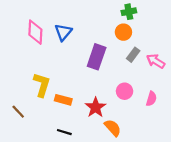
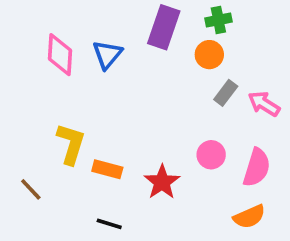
purple rectangle: (97, 57) -> (164, 27), moved
pink semicircle: (151, 99) -> (257, 168), size x1.5
orange semicircle: (113, 128) -> (249, 217), moved, turned 108

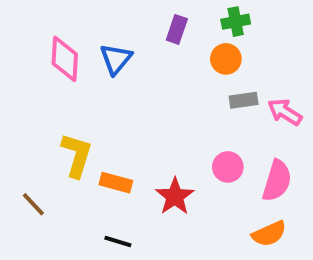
purple rectangle: (164, 27) -> (177, 29), size x0.6
gray rectangle: (226, 93) -> (244, 100), turned 45

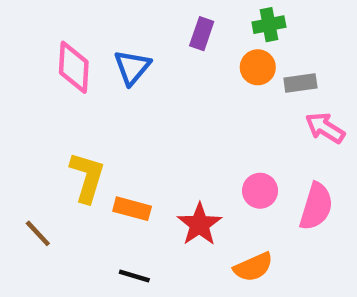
gray rectangle: (244, 100) -> (300, 83), moved
orange semicircle: (269, 234) -> (253, 267), moved

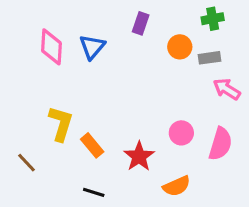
green cross: (269, 25) -> (213, 19), moved
orange rectangle: (132, 209) -> (92, 145), turned 35

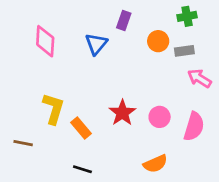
blue triangle: (92, 47) -> (96, 44), moved
red star: (139, 156) -> (122, 113), moved
brown line: (26, 163) -> (23, 143), turned -36

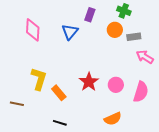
green cross: (187, 16) -> (124, 11), moved, turned 32

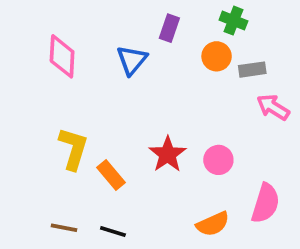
pink semicircle: (141, 92) -> (266, 203), moved
brown line: (17, 104) -> (64, 228), moved

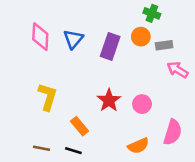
purple rectangle: (169, 28) -> (110, 46), moved, size x1.5
blue triangle: (132, 60) -> (73, 39), moved
orange rectangle: (111, 175) -> (80, 126), moved

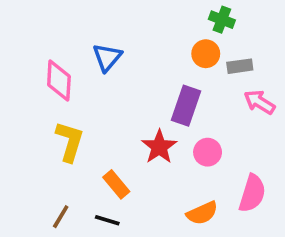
pink diamond: (40, 37) -> (59, 81), moved
purple rectangle: (110, 46) -> (186, 106), moved
brown line: (42, 148) -> (61, 217), turned -70

